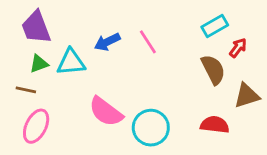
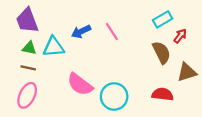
green triangle: (39, 64) -> (29, 48), turned 32
brown line: (26, 90) -> (28, 68), moved

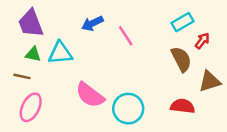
blue arrow: (81, 32) -> (92, 23), moved
brown line: (28, 68) -> (22, 76), moved

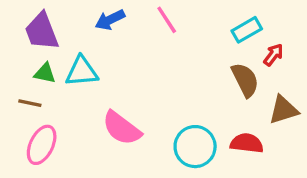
blue arrow: (92, 23) -> (110, 20), moved
pink line: (126, 36) -> (167, 20), moved
cyan circle: (128, 109) -> (195, 147), moved

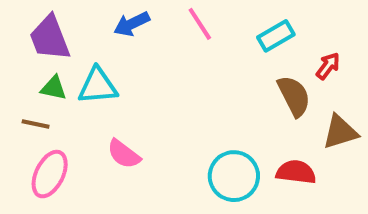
cyan rectangle: (247, 30) -> (276, 36), moved
pink semicircle: (122, 128) -> (124, 154), moved, size x0.7

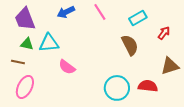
brown semicircle: (294, 96) -> (130, 45), moved
pink semicircle: (124, 154) -> (67, 67), moved

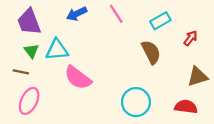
green triangle: (27, 44) -> (31, 51), turned 40
pink semicircle: (67, 67) -> (78, 78), size x1.4
red semicircle: (148, 86) -> (186, 107), moved

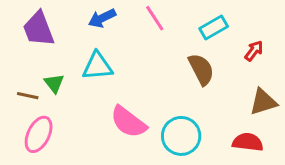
cyan triangle: (57, 50) -> (97, 66), moved
green triangle: (31, 51) -> (54, 83), moved
pink semicircle: (78, 78) -> (128, 122), moved

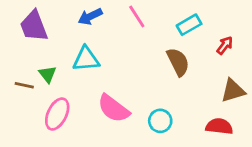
pink ellipse: (39, 134) -> (57, 114), moved
cyan circle: (181, 136) -> (160, 121), size x0.7

